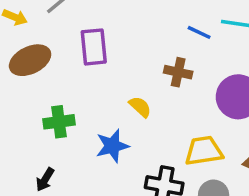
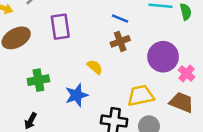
blue line: (199, 32) -> (120, 18), moved
brown cross: (178, 72) -> (120, 41), turned -30

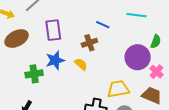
green semicircle: (186, 12) -> (156, 41), moved, turned 32
brown cross: (120, 41) -> (89, 43), moved
blue star: (77, 95) -> (55, 60), moved

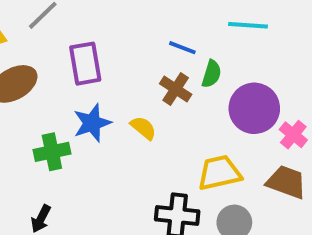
green semicircle: (156, 41) -> (211, 74), moved
brown cross: (89, 43) -> (176, 89), moved, turned -35

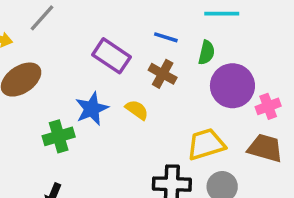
purple rectangle: (85, 64) -> (111, 56), moved, turned -42
green semicircle: (211, 74) -> (206, 53), moved
pink cross: (293, 135) -> (268, 106), turned 35

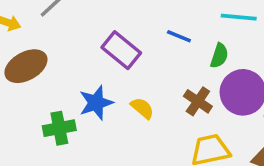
brown cross: (163, 74) -> (198, 101), moved

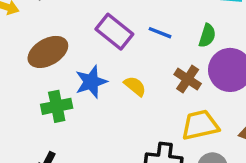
blue line: (179, 36) -> (160, 33), moved
brown ellipse: (26, 66) -> (48, 52), moved

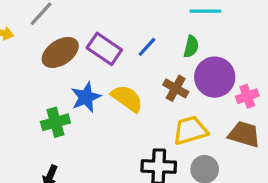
blue line: (160, 33) -> (147, 47), turned -65
brown ellipse: (48, 52) -> (60, 52), moved
yellow semicircle: (135, 86) -> (127, 98), size x1.5

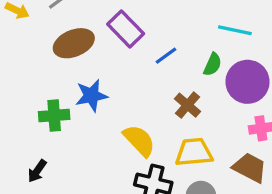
purple rectangle: (104, 49) -> (126, 29), moved
purple circle: (215, 77) -> (248, 82), moved
yellow semicircle: (127, 98) -> (139, 140), moved

